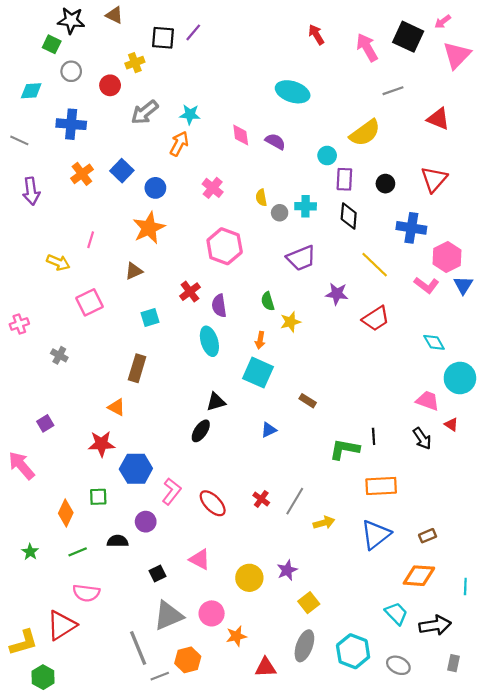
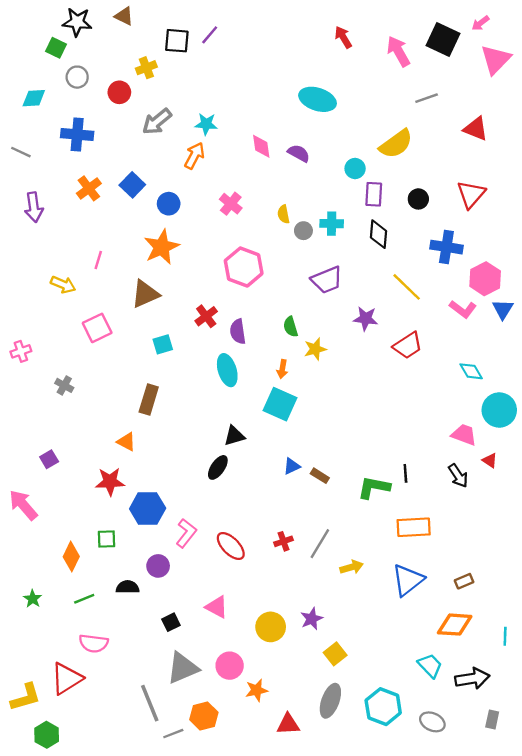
brown triangle: (134, 271) -> (145, 294), size x1.5
brown rectangle: (308, 401) -> (320, 476), moved
red cross: (261, 499) -> (284, 541), turned 35

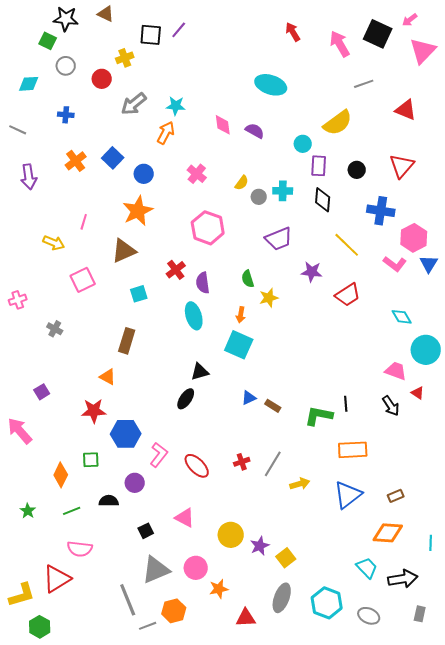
blue cross: (77, 135) -> (66, 115), size x0.6
yellow semicircle: (284, 214) -> (242, 183), turned -133
purple star: (312, 619) -> (260, 546), moved

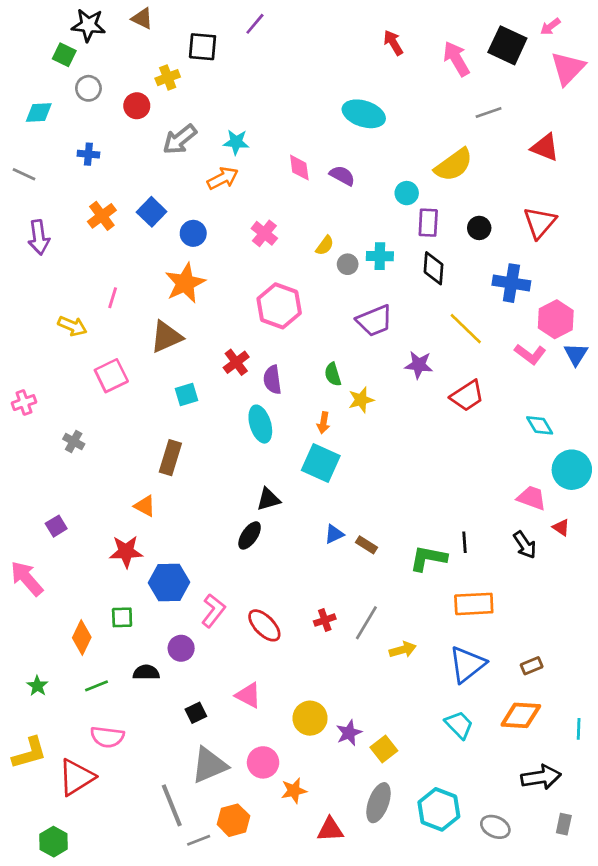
purple line: (179, 30) -> (255, 24), moved
orange arrow: (166, 133) -> (223, 178), turned 35
cyan trapezoid: (367, 568) -> (459, 725), moved
yellow L-shape: (22, 595) -> (29, 753), moved

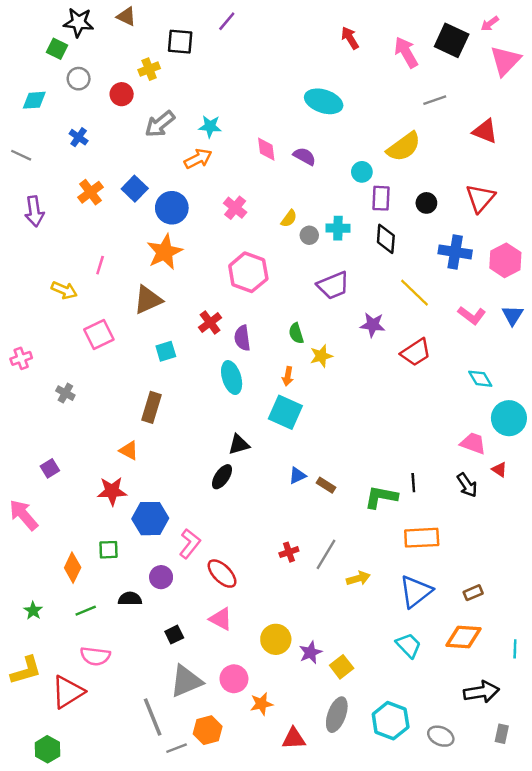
blue cross: (88, 154) -> (79, 137), turned 30
blue circle: (193, 233) -> (172, 208), size x1.4
pink hexagon: (556, 319) -> (505, 260), moved
red ellipse: (264, 625) -> (222, 574), moved

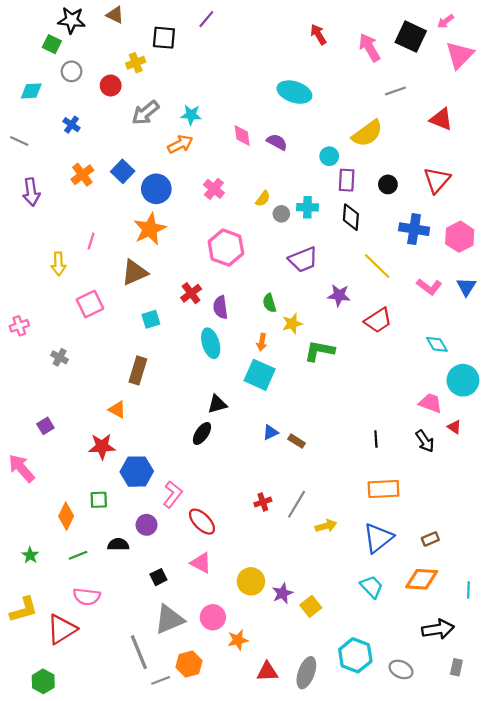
yellow arrow: (64, 290) -> (58, 264), turned 65
green L-shape: (381, 497) -> (319, 351), moved
gray ellipse: (337, 715) -> (306, 673), moved

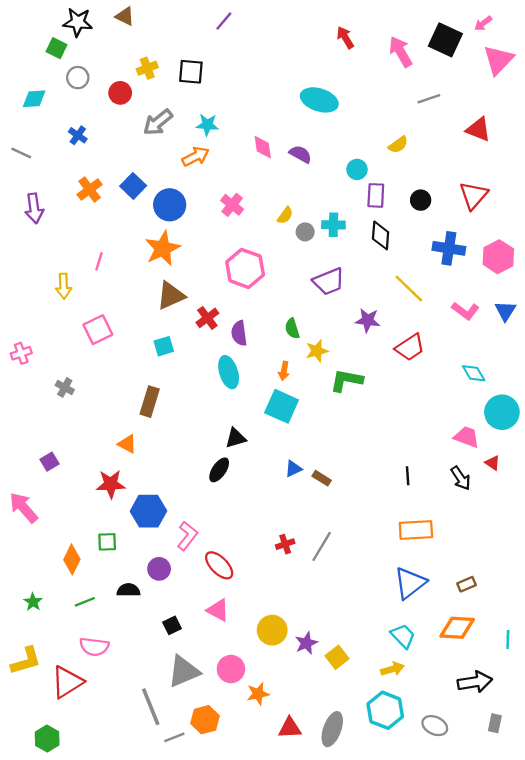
black square: (164, 38) -> (191, 72), moved
yellow semicircle: (367, 133) -> (398, 145), size x0.6
brown triangle: (135, 273) -> (171, 296), moved
yellow arrow: (326, 526) -> (392, 669), moved

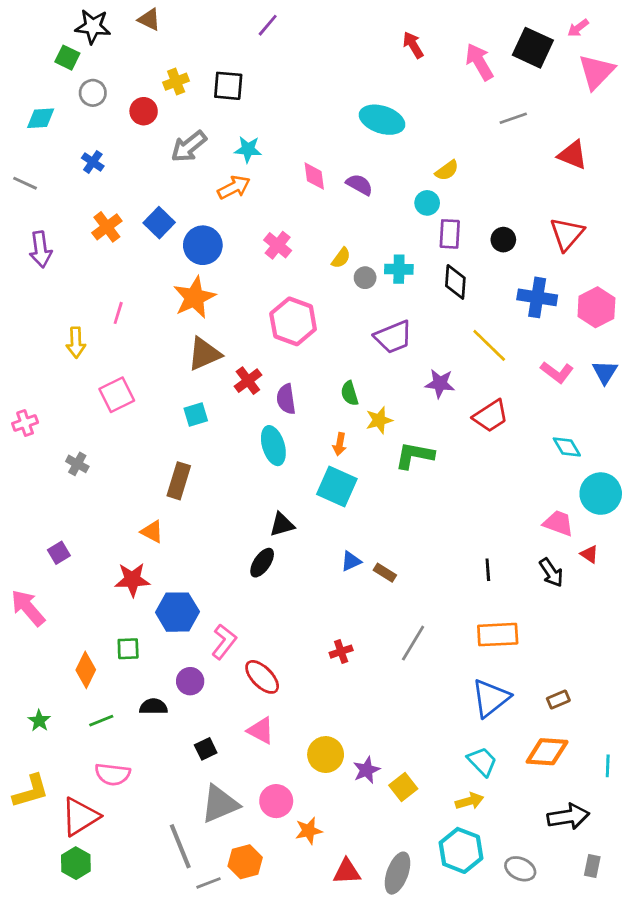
yellow semicircle: (398, 145) -> (447, 170), moved
gray line: (322, 546) -> (413, 643), moved
green hexagon: (47, 739) -> (76, 863), moved

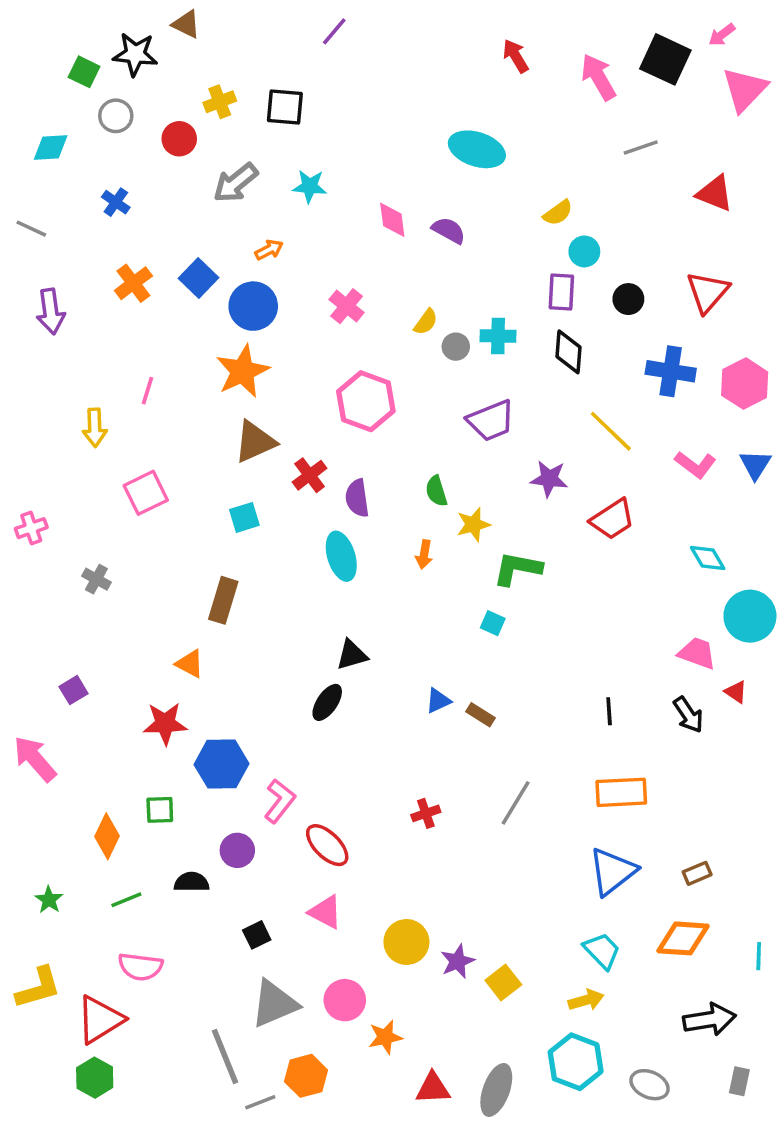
black star: (93, 27) -> (135, 54), moved
orange arrow: (234, 187) -> (269, 250), moved, size x0.7
cyan circle: (427, 203) -> (584, 251), moved
cyan square: (337, 486) -> (493, 623), moved, size x0.5

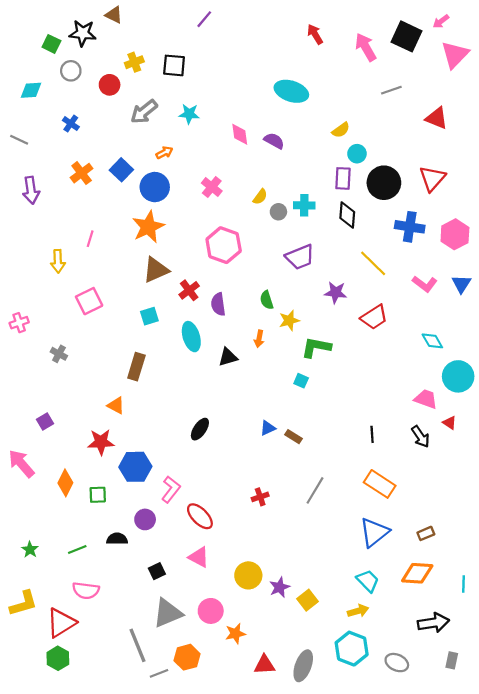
black circle: (628, 299) -> (384, 183), size x1.8
cyan ellipse: (341, 556) -> (191, 337), moved
black triangle: (352, 655) -> (228, 357), moved
orange rectangle: (621, 792) -> (380, 484), turned 36
orange diamond: (107, 836) -> (65, 483), moved

